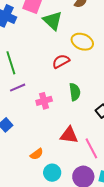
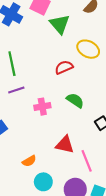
green semicircle: (75, 92) -> (75, 100), turned -54

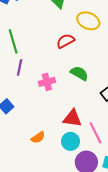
purple line: (16, 90) -> (20, 67), turned -56
cyan circle: (43, 182) -> (70, 141), moved

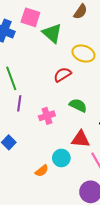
red triangle: (72, 118) -> (81, 139), moved
cyan circle: (70, 141) -> (61, 158), moved

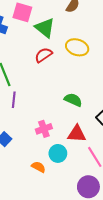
red semicircle: (62, 75) -> (44, 55), moved
pink cross: (47, 116) -> (44, 129), moved
orange semicircle: (42, 171) -> (38, 167), turned -112

